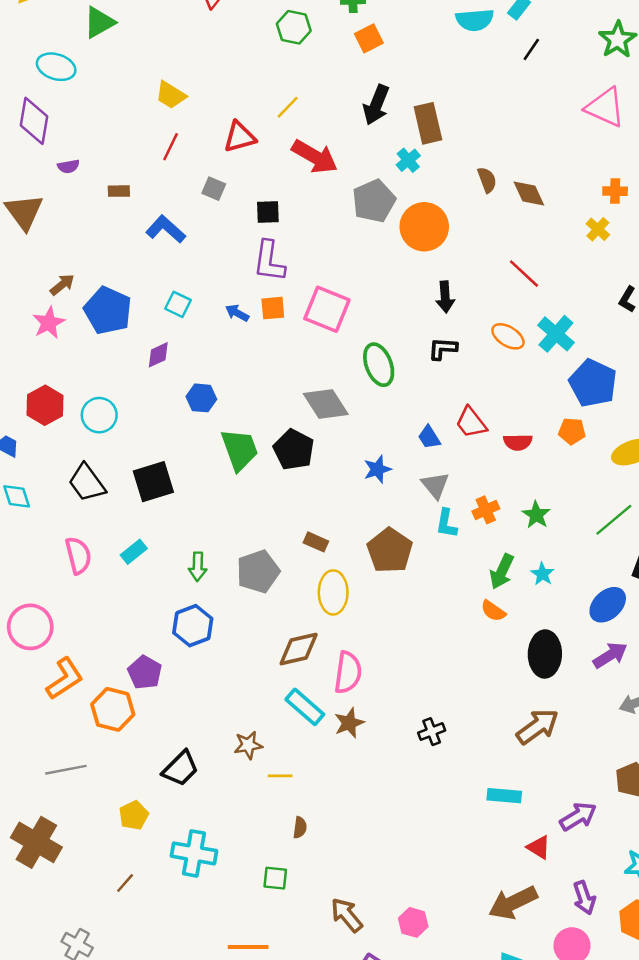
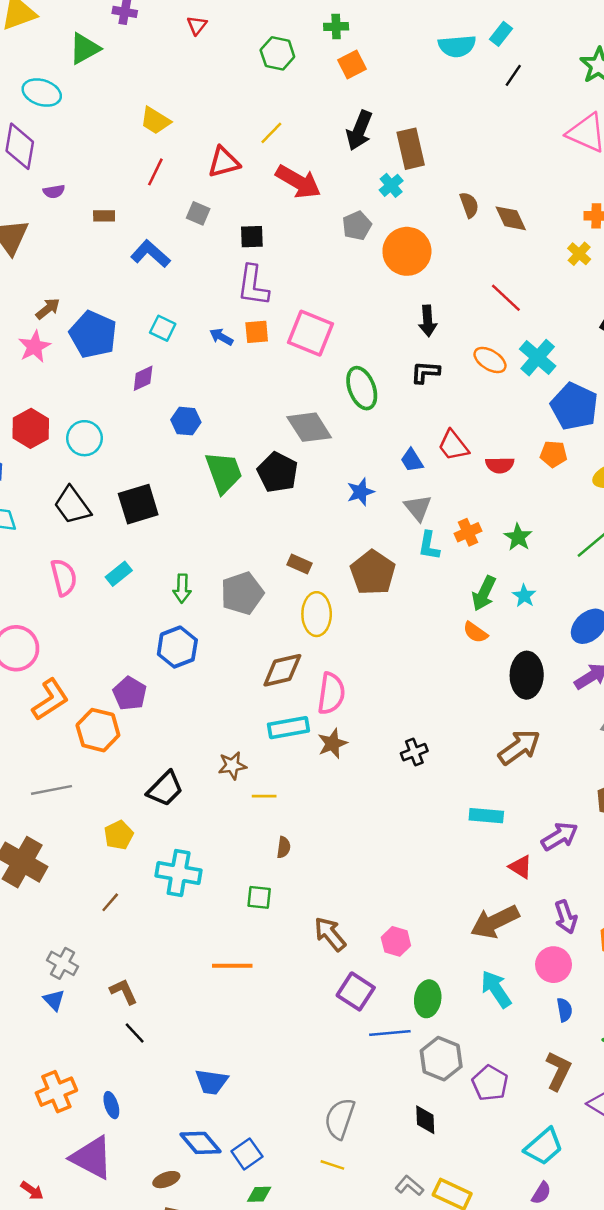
gray pentagon: (374, 201) -> (357, 226), size x0.7
cyan rectangle: (305, 707) -> (288, 728), turned -51

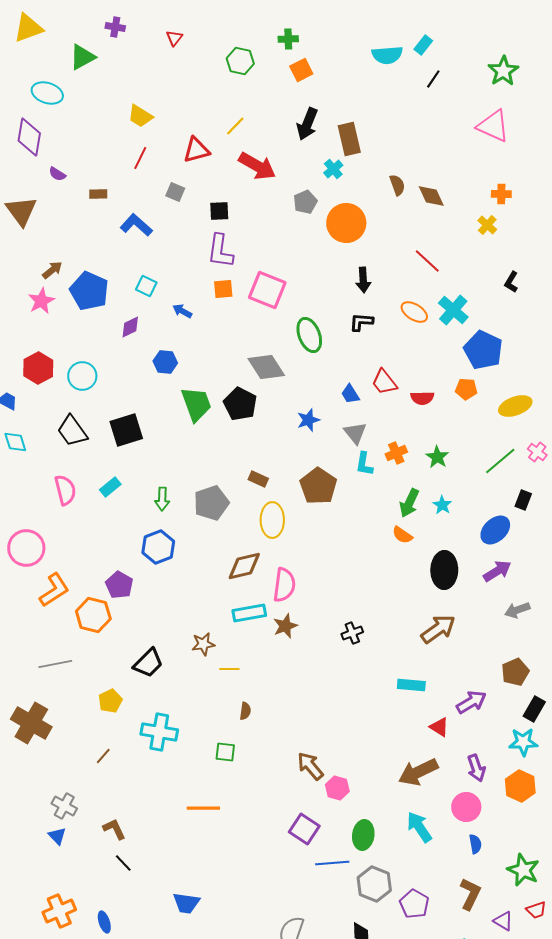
purple semicircle: (54, 191) -> (57, 174), turned 42
blue arrow: (221, 337) -> (182, 311), moved
brown arrow: (330, 934) -> (310, 766), moved

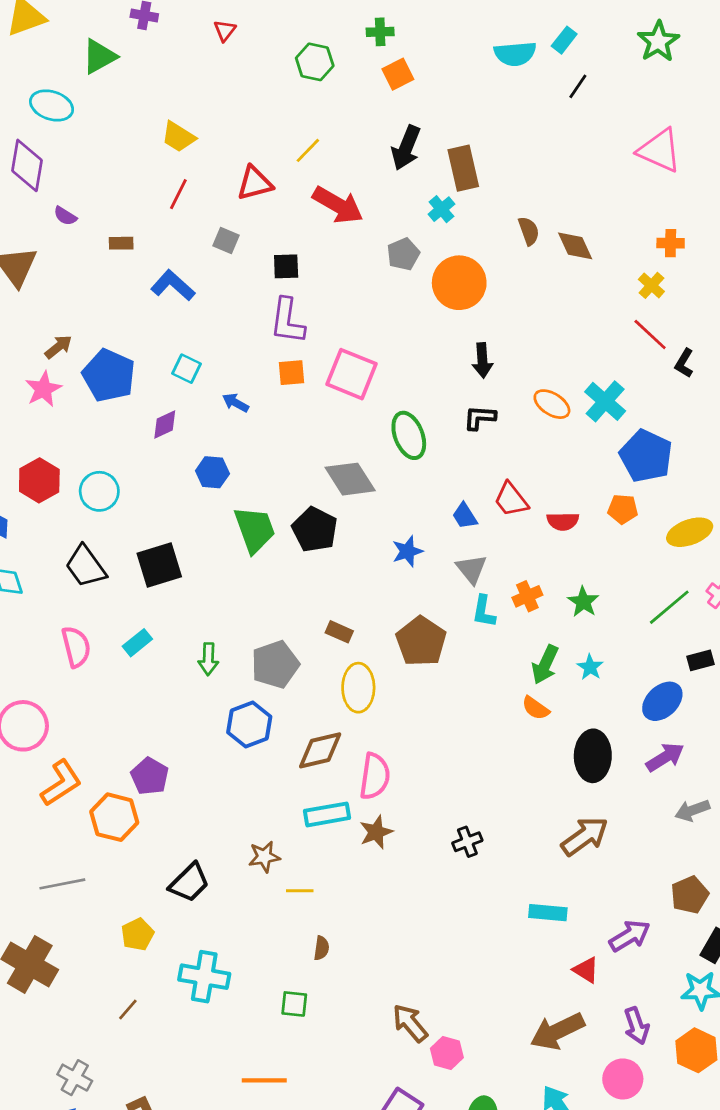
green star: (503, 71) -> (658, 41), moved
red line: (427, 261) -> (650, 335), moved
black rectangle: (523, 500) -> (701, 660), turned 54
blue hexagon: (158, 547) -> (249, 724), moved

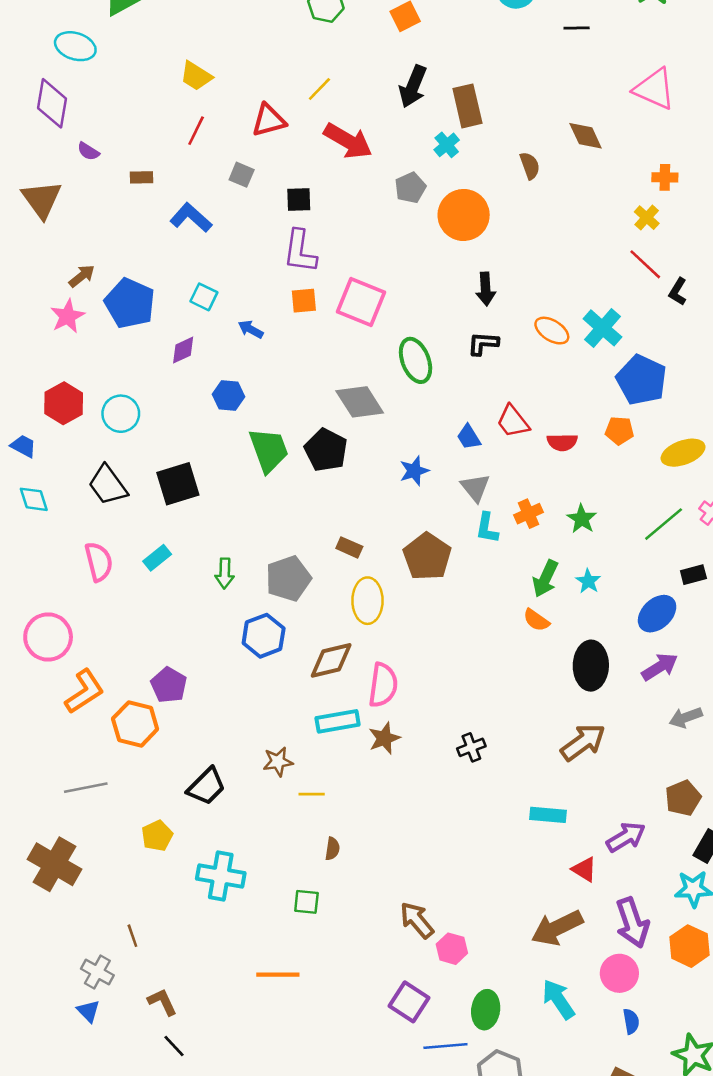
black line: (578, 86) -> (577, 28), turned 55
brown diamond: (575, 246) -> (586, 136), moved
brown line: (128, 1009) -> (132, 936), moved, turned -60
purple arrow: (636, 1026) -> (632, 923), size x1.4

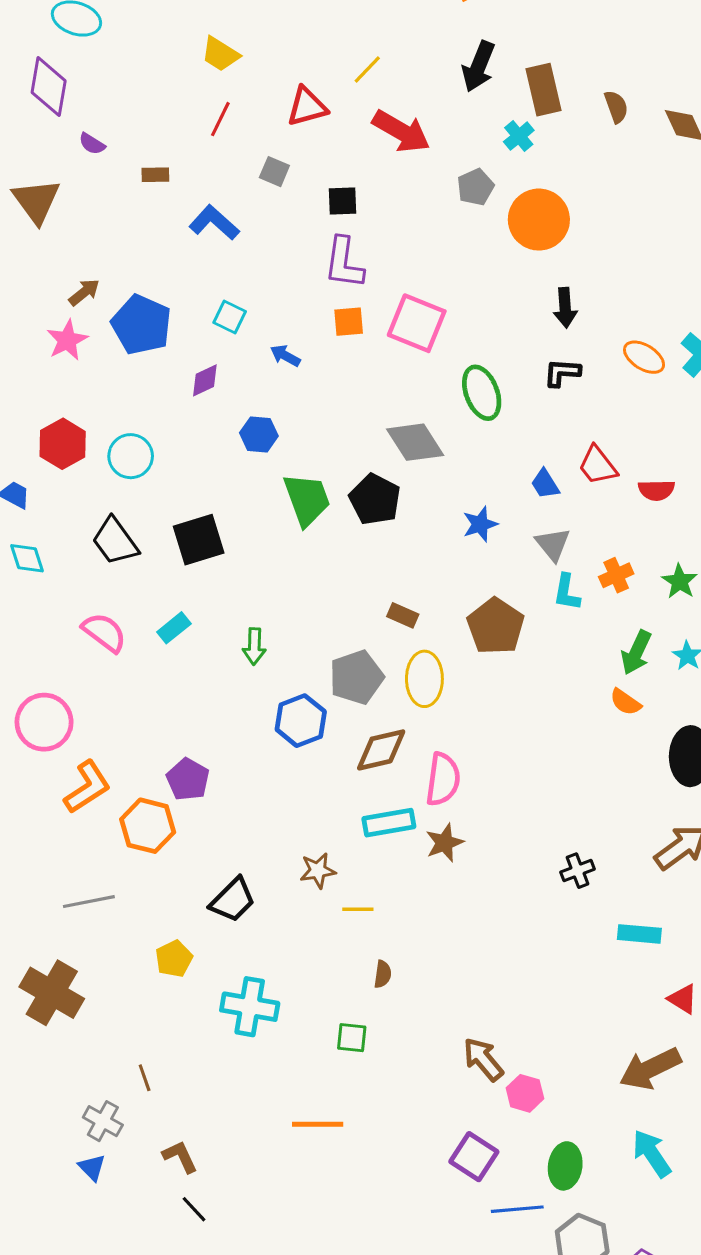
brown semicircle: (530, 166) -> (616, 107), moved
pink semicircle: (99, 562) -> (104, 632), turned -39
gray pentagon: (288, 579) -> (356, 677), moved
black cross: (471, 747) -> (578, 871), moved

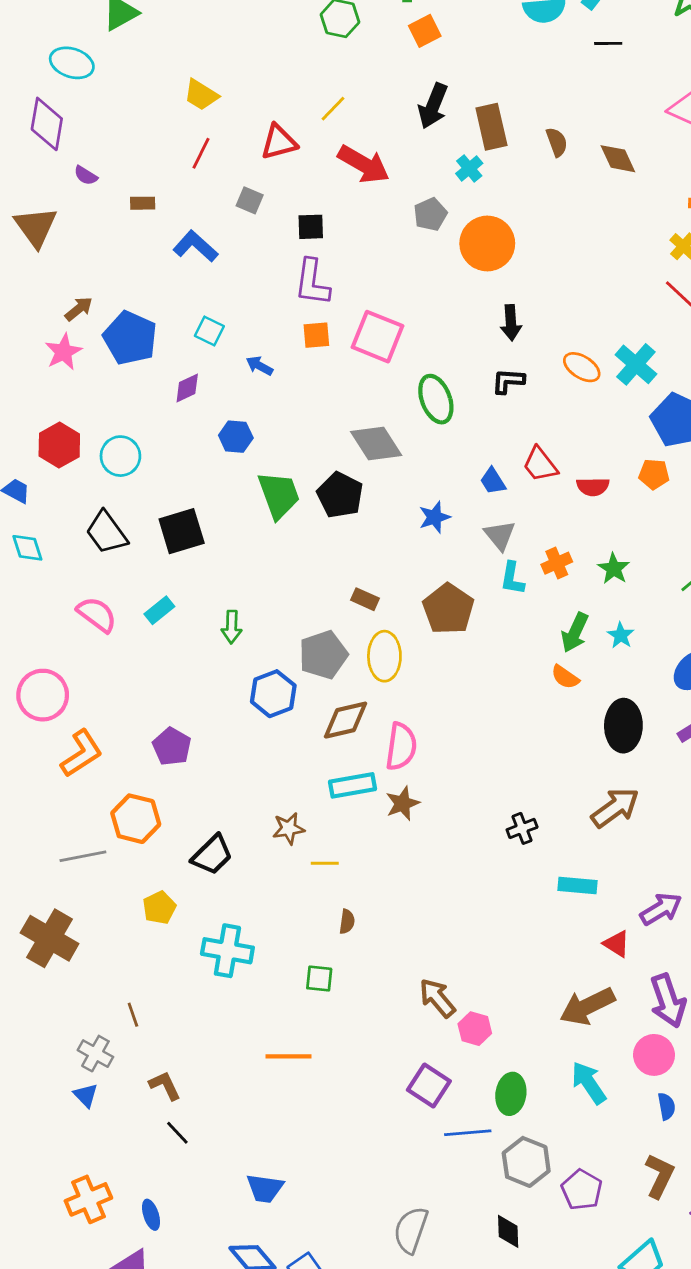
orange hexagon: (148, 826) -> (136, 819), moved

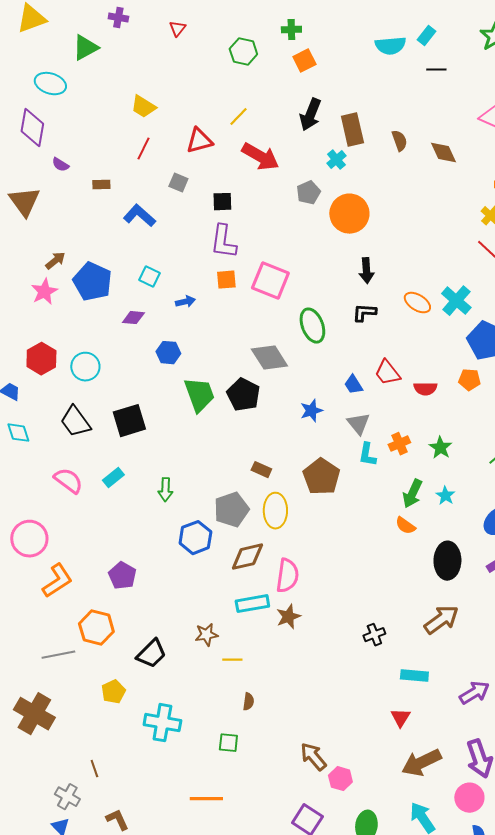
blue arrow: (259, 366) -> (185, 302), turned 138
purple diamond: (187, 388) -> (133, 318), turned 30
red triangle: (616, 944) -> (400, 718), moved, turned 30

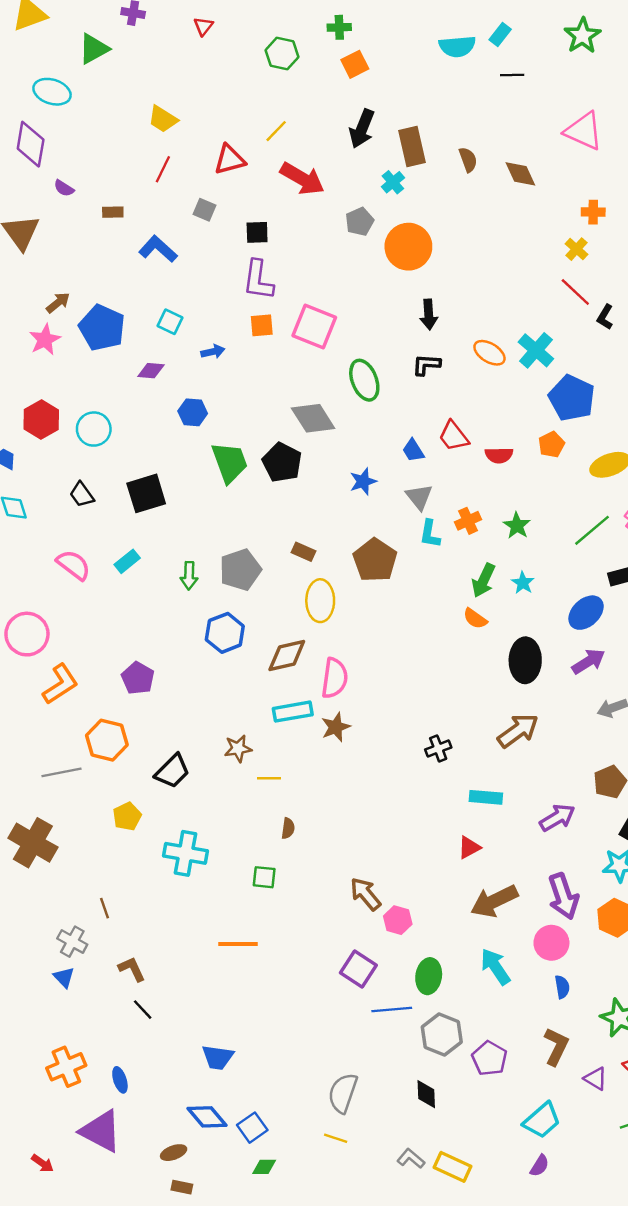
orange pentagon: (469, 380) -> (551, 445), turned -30
black trapezoid: (75, 422) -> (82, 495), size x0.7
gray pentagon: (231, 510) -> (240, 570), moved
red triangle: (400, 718) -> (469, 847), turned 30

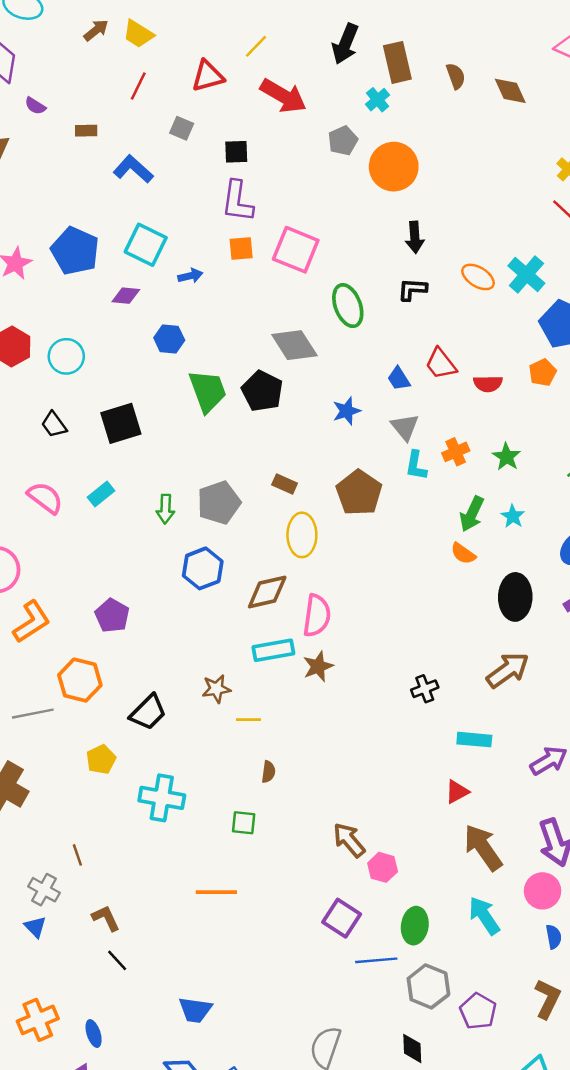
brown arrow: (58, 303) -> (96, 30), moved
cyan square: (170, 322) -> (146, 245), size x1.6
brown arrow: (494, 901) -> (483, 847), turned 81

